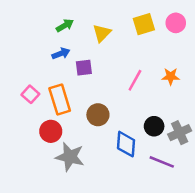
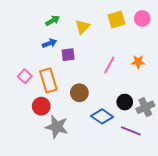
blue diamond: (126, 144) -> (102, 116), turned -60

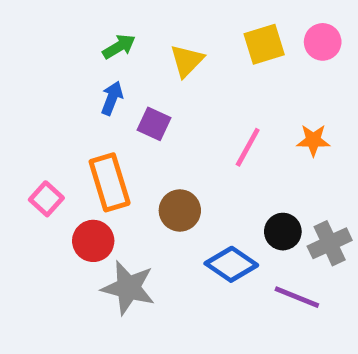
blue arrow: (49, 43) -> (112, 98), turned -48
purple square: (68, 55) -> (154, 124), turned 32
pink square: (25, 76) -> (46, 199), moved

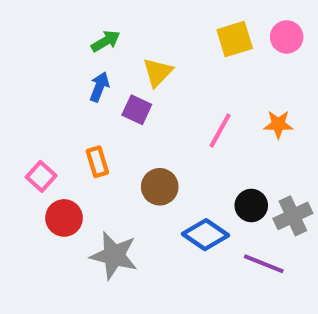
yellow triangle: (187, 61) -> (158, 72), moved
orange rectangle: (110, 182) -> (97, 162), size x0.6
red circle: (93, 241) -> (64, 218), moved

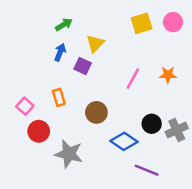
purple line: (264, 264) -> (147, 170), moved

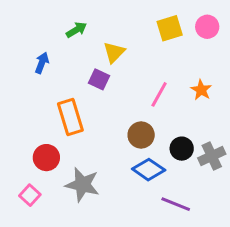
blue arrow: (60, 52) -> (42, 63), moved
orange star: (168, 75) -> (201, 90), turned 30
orange rectangle: (59, 97) -> (70, 117), size x1.6
pink square: (25, 106) -> (30, 195), moved
brown circle: (96, 112) -> (141, 135), moved

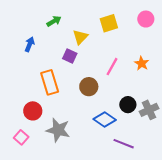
yellow square: (170, 28) -> (109, 23), moved
brown circle: (141, 135) -> (89, 87), moved

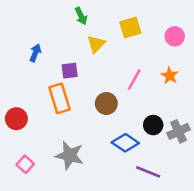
pink circle: (146, 19) -> (175, 36), moved
green arrow: (54, 21) -> (81, 16), moved, turned 96
purple square: (70, 56) -> (70, 71), moved, turned -32
red circle: (33, 111) -> (16, 119), moved

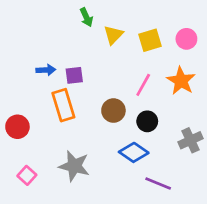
yellow square: (130, 27) -> (150, 40), moved
yellow triangle: (96, 44) -> (113, 35), moved
blue arrow: (35, 53) -> (46, 70), moved, turned 66
orange star: (170, 76) -> (181, 81), size x1.5
black circle: (153, 125) -> (147, 121), moved

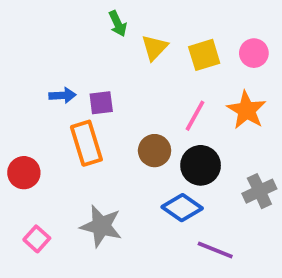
black circle: (147, 121) -> (201, 165), size x1.4

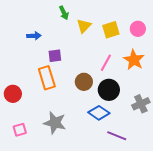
blue arrow: (63, 95) -> (34, 36), moved
pink square: (37, 239) -> (20, 130), turned 32

